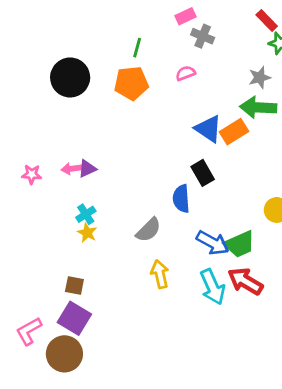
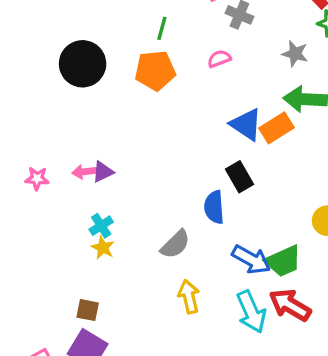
gray star: (260, 77) -> (295, 54), moved, turned 30

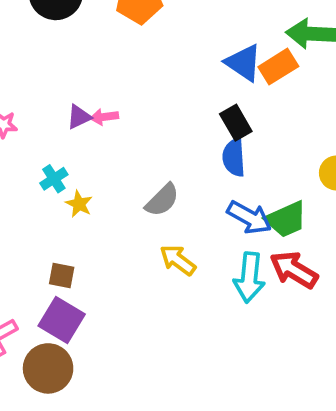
pink arrow: (84, 172) -> (104, 117), moved
blue semicircle: (214, 207) -> (234, 157), moved
cyan cross: (101, 226) -> (54, 179), moved
yellow arrow: (189, 297) -> (178, 260), turned -40
cyan arrow: (251, 312) -> (249, 277), turned 30

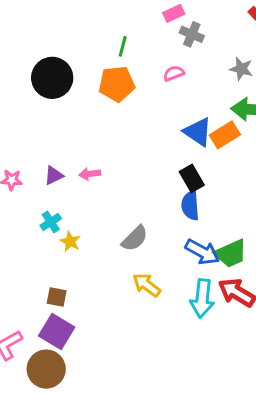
purple triangle: (79, 117) -> (54, 175), moved

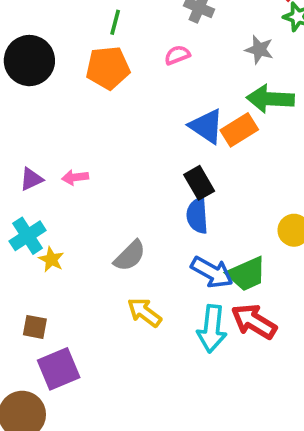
cyan cross: (51, 222) -> (28, 236), size x1.4
purple square: (57, 332) -> (59, 369), moved, turned 36

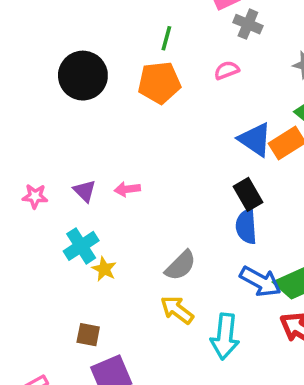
purple triangle: (31, 179) -> (85, 191), turned -50
yellow arrow: (144, 312) -> (177, 310), moved
cyan arrow: (212, 329) -> (225, 336), moved

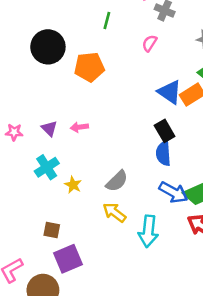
pink semicircle: (227, 70) -> (150, 43), turned -36
orange pentagon: (159, 83) -> (89, 67), moved
yellow star: (104, 269) -> (73, 185), moved

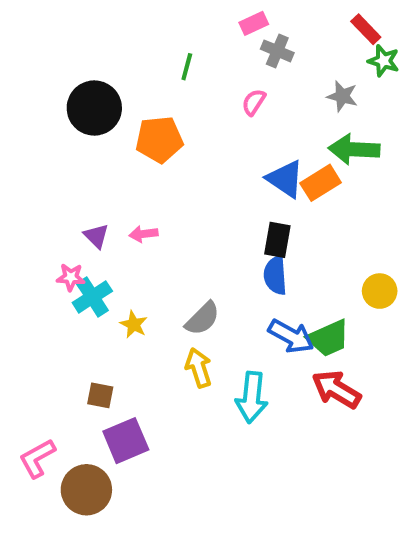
black rectangle: (165, 131) -> (277, 240), turned 40
pink star: (14, 132) -> (71, 277), moved
yellow arrow: (114, 212) -> (199, 368), turned 35

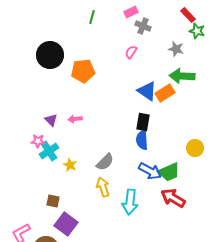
green line: (187, 67) -> (92, 17), moved
purple square: (126, 441) -> (66, 224), turned -30

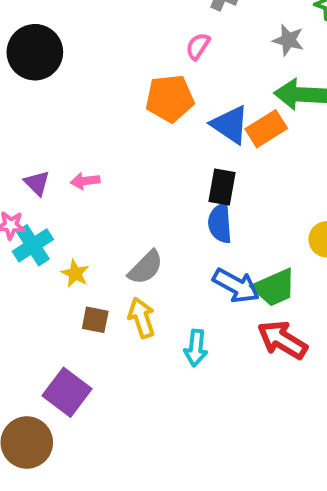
orange pentagon: (83, 71) -> (170, 98), moved
brown square: (53, 201) -> (95, 320), moved
cyan arrow: (130, 202) -> (196, 348), size x0.7

